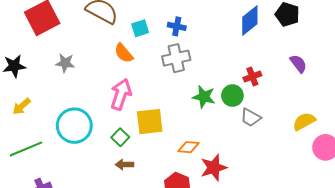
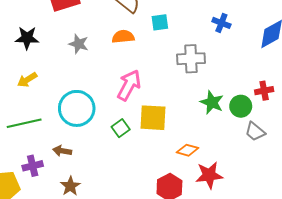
blue cross: (177, 26) -> (221, 23), moved
orange semicircle: (124, 53) -> (123, 37), moved, turned 115
brown arrow: (124, 165) -> (62, 151), moved

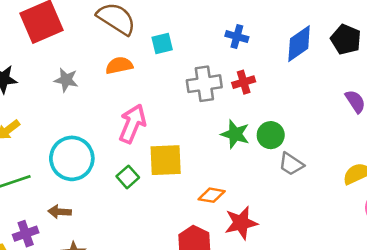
red cross: (264, 91) -> (244, 82), moved

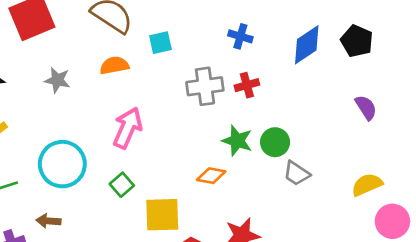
yellow square: (166, 160) -> (162, 215), moved
orange diamond: (212, 195) -> (211, 176), moved

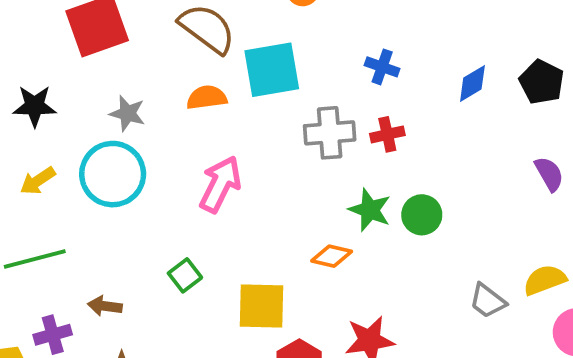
cyan square: (160, 43) -> (272, 70), size x1.8
blue diamond: (307, 45) -> (472, 83), size x0.7
cyan circle: (62, 164) -> (113, 174), moved
gray trapezoid: (297, 173) -> (488, 301), moved
green square: (122, 185) -> (185, 275), moved

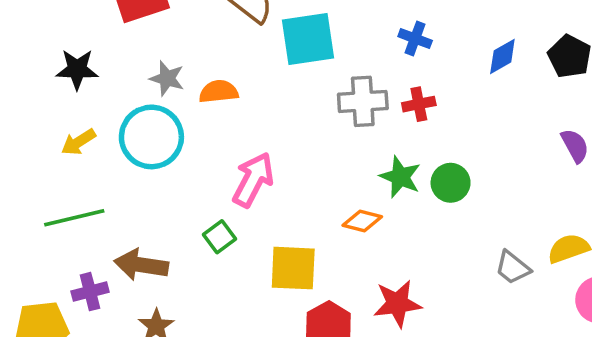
orange semicircle: (207, 98) -> (219, 92), moved
pink arrow: (220, 184) -> (253, 180), moved
brown arrow: (105, 306) -> (141, 265), size x1.6

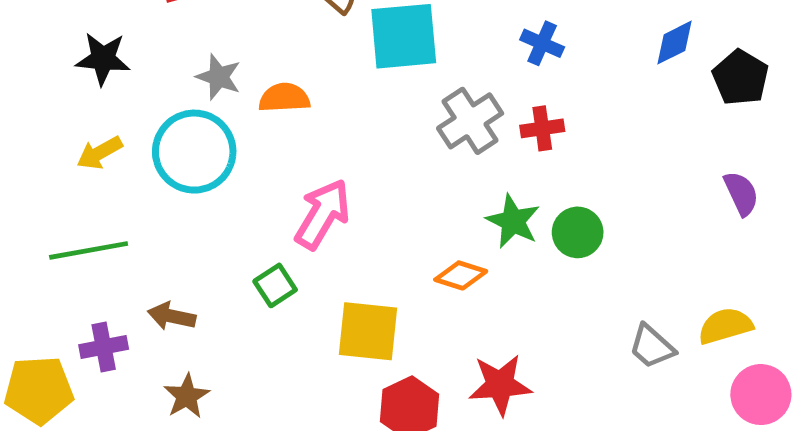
blue diamond: (502, 56) -> (674, 43), moved
gray cross: (363, 101) -> (470, 121), turned -33
brown arrow: (141, 265) -> (172, 316), size x0.7

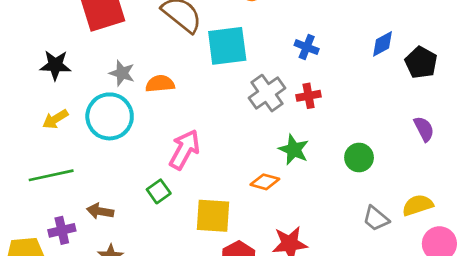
green circle: (578, 232) -> (359, 157), moved

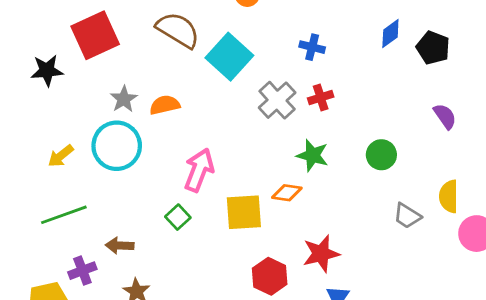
cyan square: (227, 46) -> (229, 57), turned -33
black star: (55, 65) -> (47, 70), moved
gray star: (122, 73) -> (124, 99), turned 30
yellow semicircle: (418, 205) -> (449, 196), turned -64
yellow square: (213, 216) -> (244, 212), moved

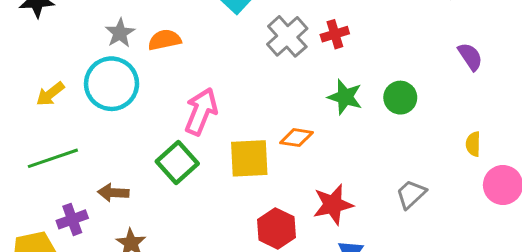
green star: (312, 155) -> (345, 97), moved
yellow semicircle: (449, 196) -> (473, 144), size x0.7
gray trapezoid: (407, 216) -> (411, 194), moved, turned 104
green square: (178, 217) -> (177, 162), size x1.5

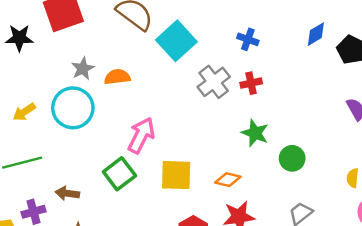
green circle: (400, 98) -> (292, 158), moved
orange diamond: (297, 138) -> (228, 180), moved

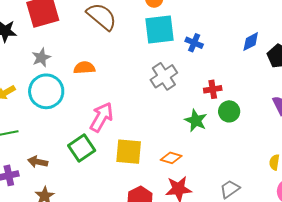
cyan square: (176, 41) -> (159, 29), moved, turned 32
gray star: (83, 69) -> (41, 57), moved
red cross: (251, 83) -> (213, 89), moved
green circle: (292, 158) -> (229, 111), moved

